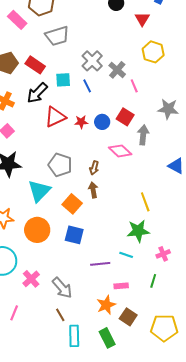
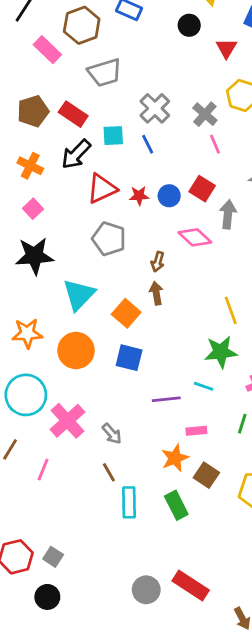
gray cross: (117, 70) -> (205, 114), moved
gray pentagon: (60, 165) -> (109, 239), moved
pink cross: (31, 279) -> (67, 421), size x1.4
gray arrow: (62, 288) -> (112, 434), size x0.7

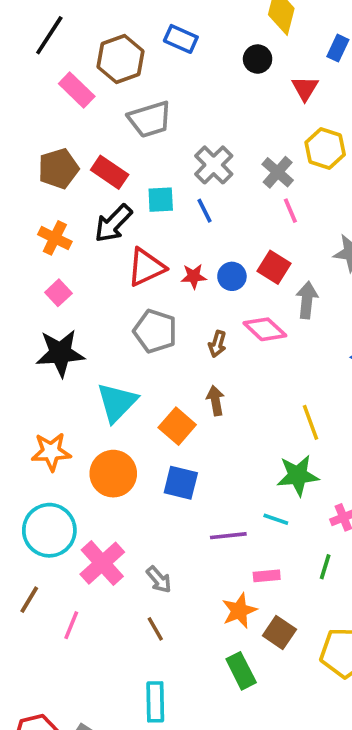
brown arrow: (158, 262) -> (217, 344), moved
cyan rectangle: (129, 502) -> (155, 702), moved

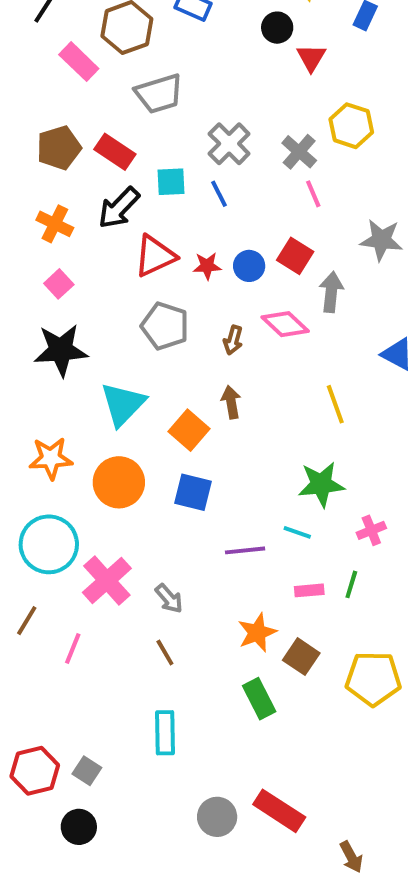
red triangle: (305, 88) -> (311, 58), moved
yellow line: (310, 422) -> (335, 404), moved
pink rectangle: (267, 576) -> (309, 590), moved

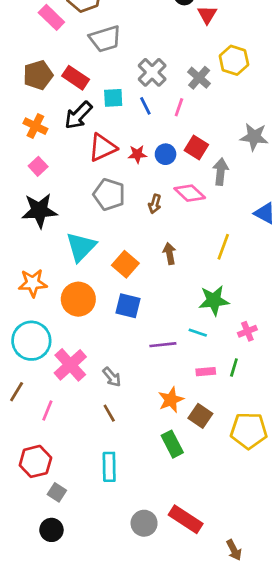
pink line: (313, 194) -> (179, 107), moved, turned 42
brown arrow: (231, 402) -> (170, 253), moved
yellow line: (335, 404) -> (223, 247), turned 40
red hexagon: (35, 771) -> (35, 461), moved

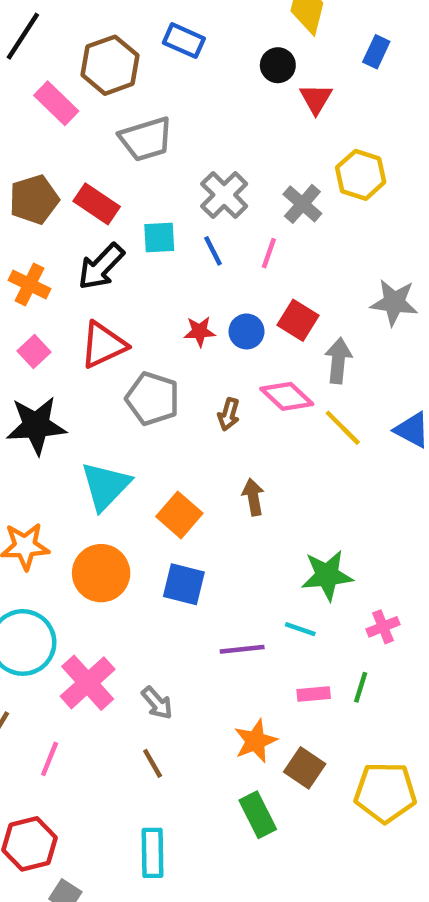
red triangle: (102, 147) -> (103, 345), moved
yellow line: (223, 247) -> (343, 428), moved, turned -65

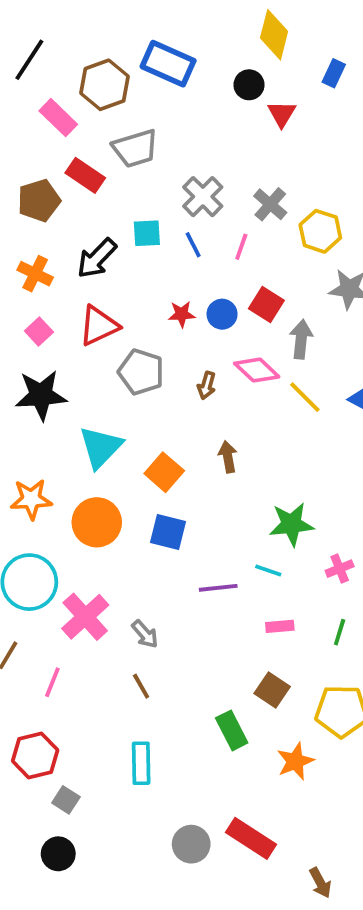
blue rectangle: (184, 41) -> (168, 64), size x1.5
yellow hexagon: (361, 175) -> (320, 231), moved
red rectangle: (97, 204) -> (85, 175), moved
green line: (361, 687) -> (340, 632), moved
orange star: (255, 741) -> (295, 761), moved

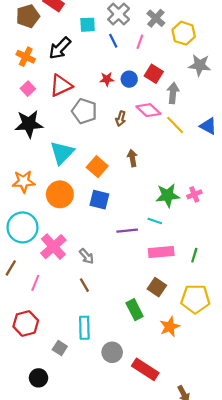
cyan square: (147, 233) -> (88, 25), moved
pink cross: (340, 569) -> (194, 194), moved
pink rectangle: (280, 626) -> (161, 252), size x1.6
gray square: (66, 800) -> (60, 348), moved
gray circle: (191, 844) -> (112, 352), moved

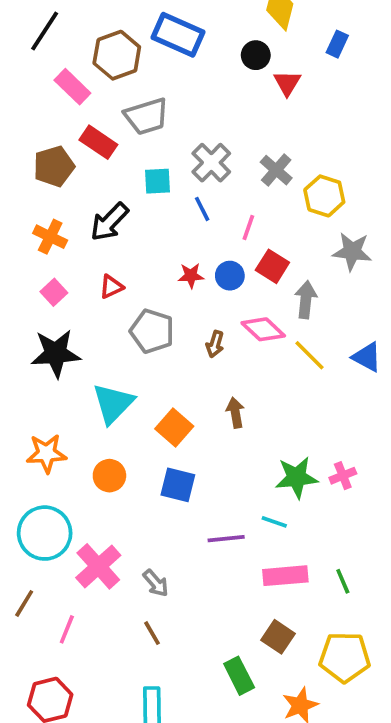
pink line: (140, 42) -> (248, 227), moved
red triangle: (61, 86) -> (111, 287), size x0.6
orange circle: (60, 194) -> (109, 476), size x0.7
green line: (194, 255) -> (343, 581), turned -40

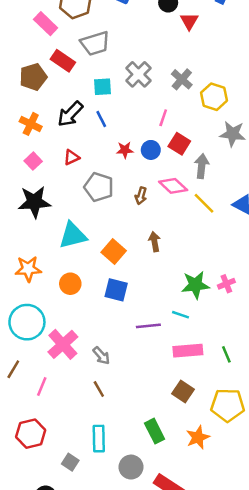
blue line: (202, 209) -> (101, 119), moved
cyan triangle: (113, 403) -> (73, 235), turned 32
green rectangle: (239, 676) -> (155, 431), moved

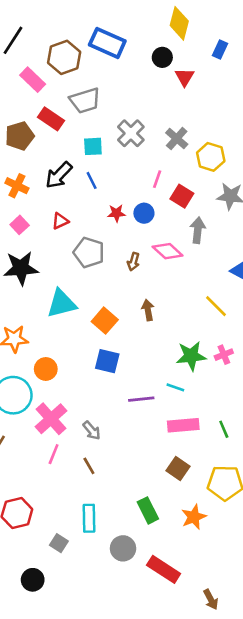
red square: (179, 144) -> (182, 196), moved
yellow line: (204, 203) -> (216, 306), moved
orange circle: (70, 284) -> (46, 369), moved
pink line: (42, 387) -> (54, 454), moved

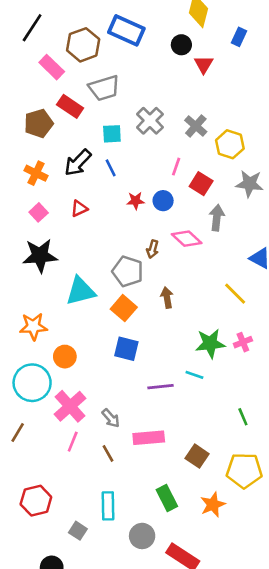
gray pentagon: (89, 252) -> (128, 271), moved
pink rectangle: (183, 425) -> (149, 438), moved

